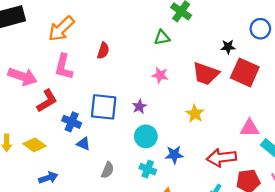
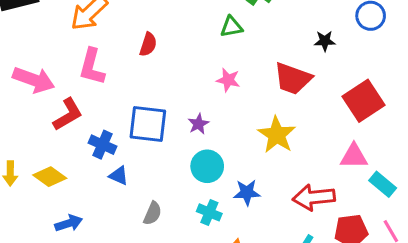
red square: (245, 72) -> (364, 101), moved, turned 32
yellow star: (195, 114) -> (277, 135), size x1.4

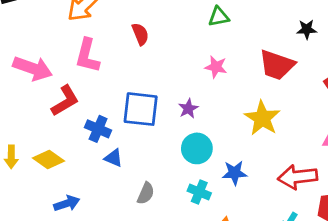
red semicircle: (148, 44) -> (140, 34), turned -40

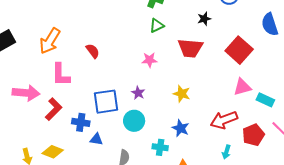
green triangle: (219, 17) -> (157, 26), moved
yellow star: (262, 118) -> (182, 94), moved, size x0.7
cyan circle: (197, 148) -> (134, 121), moved
blue star: (235, 173) -> (181, 128), turned -30

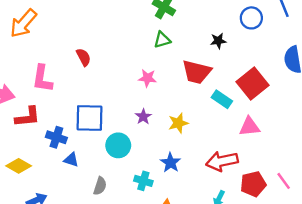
orange arrow: (50, 41) -> (23, 23), moved
purple star: (138, 93) -> (143, 117), moved
yellow star: (182, 94) -> (178, 123), turned 30
cyan rectangle: (265, 100) -> (222, 99), moved
red L-shape: (54, 109) -> (28, 117), turned 30

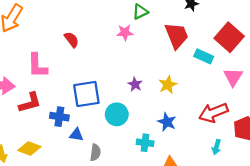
red trapezoid: (197, 72) -> (177, 35), turned -116
pink star: (147, 78) -> (125, 33), moved
pink triangle: (249, 127) -> (233, 77), turned -42
gray semicircle: (100, 186) -> (95, 152), moved

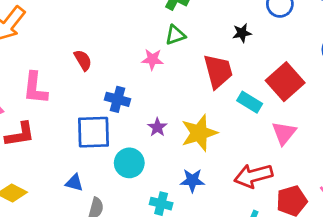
yellow star: (168, 85) -> (199, 133), size x1.5
blue cross: (59, 117) -> (118, 99), moved
blue star: (167, 122) -> (192, 180), turned -30

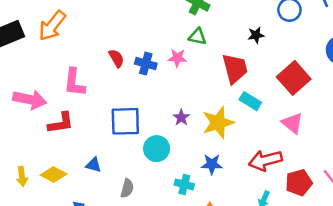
green triangle: (175, 35) -> (197, 37), turned 30
blue cross: (118, 99) -> (146, 64), moved
cyan rectangle: (250, 102) -> (250, 101), moved
pink triangle: (284, 133) -> (292, 123), turned -30
blue triangle: (74, 183) -> (94, 165), moved

